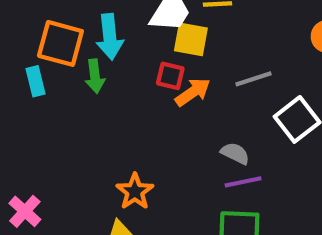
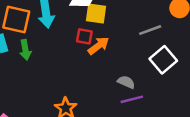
green arrow: (95, 76) -> (25, 50), moved
gray line: (253, 79) -> (150, 30), moved

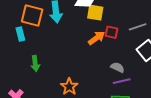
red square: (84, 36) -> (112, 32), moved
green arrow: (25, 50) -> (35, 63), moved

